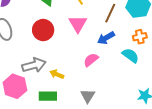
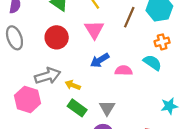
blue arrow: (106, 38) -> (100, 60), moved
pink semicircle: (91, 60) -> (124, 71), moved, turned 42
green rectangle: (48, 96) -> (77, 108), moved, turned 36

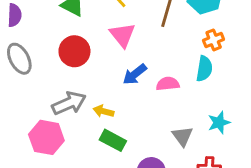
cyan semicircle: (152, 63) -> (204, 69), turned 72
cyan star: (169, 106) -> (219, 123), moved
gray triangle: (107, 108) -> (182, 136), moved

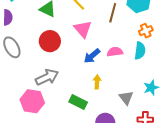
pink semicircle: (168, 84) -> (115, 52), moved
yellow arrow: (103, 111) -> (97, 82), moved, turned 80

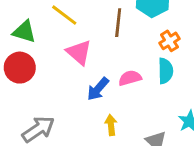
red circle: (50, 41) -> (20, 68), moved

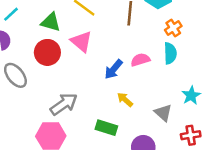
pink triangle: (79, 52) -> (81, 42), moved
yellow arrow: (111, 125) -> (125, 100), turned -42

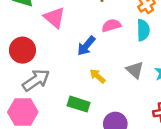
red circle: (47, 52) -> (23, 50), moved
pink semicircle: (140, 60) -> (111, 25), moved
gray triangle: (163, 113) -> (135, 70), moved

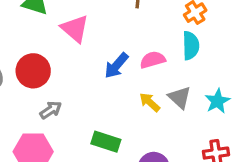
pink semicircle: (111, 25) -> (153, 60), moved
yellow arrow: (97, 76) -> (150, 102), moved
gray arrow: (36, 80) -> (51, 110), size x0.6

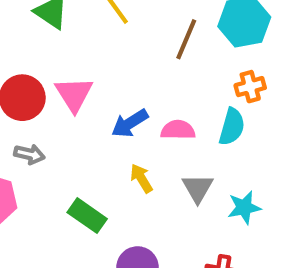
pink triangle: (75, 29) -> (74, 94), moved
yellow arrow: (150, 102) -> (141, 178), moved
gray arrow: (51, 110) -> (29, 154), turned 30

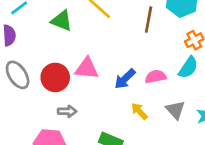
pink triangle: (74, 94) -> (87, 68), turned -40
cyan semicircle: (232, 127) -> (188, 67), turned 30

